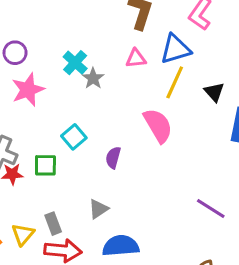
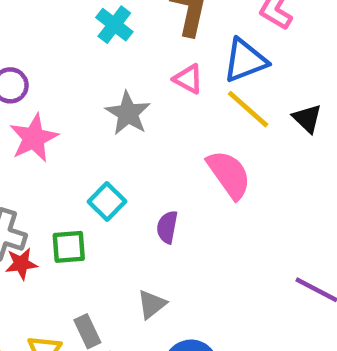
pink triangle: (136, 58) -> (188, 79), turned 40
cyan cross: (75, 63) -> (114, 25), moved
gray star: (93, 78) -> (128, 113), size x1.4
yellow line: (175, 82) -> (248, 109), turned -68

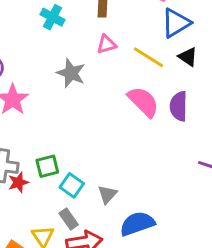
blue triangle: (245, 60) -> (176, 23), moved
pink triangle: (188, 79) -> (106, 44), turned -35
cyan square: (107, 201) -> (72, 185), moved
purple semicircle: (167, 227) -> (179, 106), moved, size x1.4

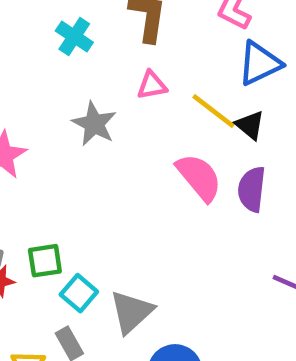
black triangle: (188, 57) -> (250, 125), moved
gray triangle: (107, 194) -> (131, 312), size x1.5

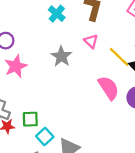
pink triangle: (152, 85) -> (91, 41), turned 48

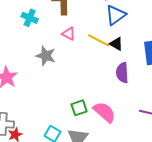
pink semicircle: (109, 88) -> (104, 112), moved
green square: (30, 119) -> (79, 108), moved

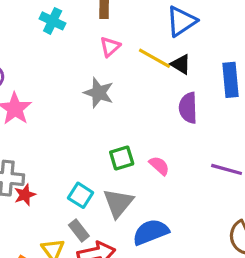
pink triangle: (69, 34) -> (110, 47), turned 48
gray star: (46, 56) -> (99, 93), moved
pink semicircle: (104, 112) -> (159, 166), size x0.6

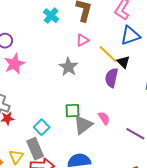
purple semicircle: (188, 108) -> (111, 78), moved
pink semicircle: (159, 166) -> (104, 118), moved
gray triangle: (118, 203) -> (83, 125), moved
gray rectangle: (79, 230) -> (35, 149), size x1.5

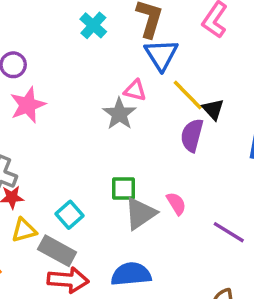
blue triangle: (130, 36) -> (161, 55), moved, turned -45
pink triangle: (82, 40) -> (135, 90), moved, turned 40
gray rectangle: (35, 149) -> (57, 251), turned -40
yellow triangle: (16, 157) -> (24, 230), moved, turned 35

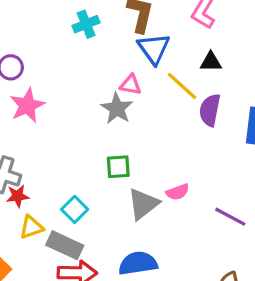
cyan cross: (93, 25) -> (86, 24), turned 30
black triangle: (213, 109) -> (211, 62), moved, turned -45
purple semicircle: (192, 135) -> (210, 110), moved
green square: (123, 189) -> (118, 167), moved
pink semicircle: (176, 204) -> (178, 192), turned 105

